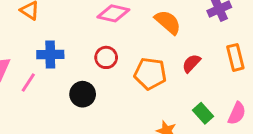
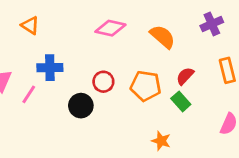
red circle: (106, 57) -> (103, 82), moved
green rectangle: (203, 113) -> (181, 101), moved

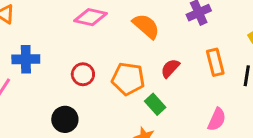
green rectangle: (181, 101) -> (155, 104), moved
black circle: (81, 106) -> (65, 119), moved

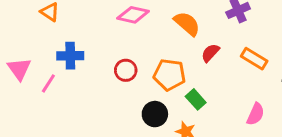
orange rectangle: (215, 62) -> (254, 59), turned -45
red semicircle: (170, 68) -> (210, 53), moved
black circle: (65, 119) -> (155, 114), moved

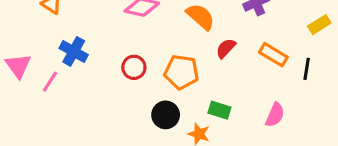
blue cross: (70, 56) -> (74, 51), turned 30
green rectangle: (196, 99) -> (219, 110), moved, turned -30

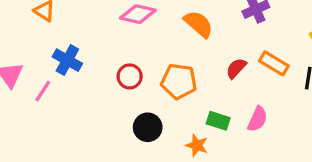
red semicircle: (226, 48) -> (236, 68), moved
black circle: (166, 115) -> (148, 127), moved
pink semicircle: (275, 115) -> (257, 119), moved

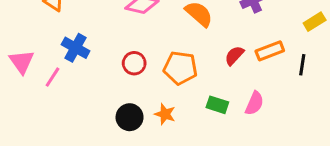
orange rectangle: (274, 63) -> (270, 51), turned -52
black circle: (148, 127) -> (130, 117), moved
orange star: (197, 145) -> (165, 114), moved

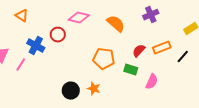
red circle: (134, 63) -> (58, 35), moved
black line: (302, 65) -> (183, 57), turned 32
green rectangle: (217, 105) -> (131, 70), moved

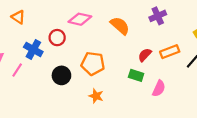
orange pentagon: (104, 59) -> (93, 64), moved
black circle: (71, 91) -> (61, 75), moved

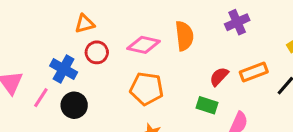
orange triangle: (18, 17) -> (85, 24), moved, turned -48
pink diamond: (80, 19) -> (144, 45), moved
orange semicircle: (120, 26) -> (184, 36), turned 42
black circle: (61, 75) -> (74, 105), moved

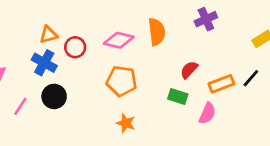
orange triangle: (85, 24) -> (48, 35), moved
orange rectangle: (254, 72) -> (221, 84), moved
pink line: (41, 98) -> (20, 106), moved

